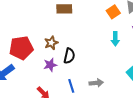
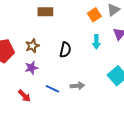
black semicircle: (69, 56) -> (65, 50), moved
blue line: (71, 86) -> (52, 89), turned -48

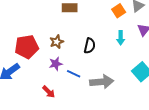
gray arrow: (77, 86) -> (102, 82), size x1.6
blue line: (52, 89) -> (74, 74), moved

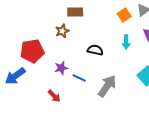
brown star: (57, 42) -> (62, 31), moved
black semicircle: (90, 46) -> (95, 50), turned -91
gray arrow: (102, 82) -> (107, 86), turned -50

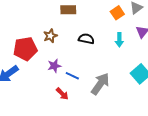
brown star: (62, 31) -> (50, 36), moved
black semicircle: (95, 50) -> (86, 39), moved
red arrow: (54, 96) -> (62, 94), moved

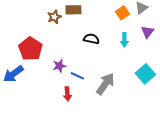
brown star: (50, 36) -> (54, 17), moved
red pentagon: (25, 49) -> (30, 49), turned -30
red arrow: (62, 94) -> (67, 94), turned 40

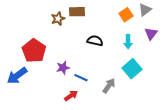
cyan square: (145, 74) -> (132, 69), moved
gray arrow: (105, 84) -> (109, 86), size x0.7
red arrow: (67, 94) -> (71, 96), turned -120

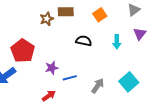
orange square: (126, 15) -> (100, 15), moved
cyan square: (132, 69) -> (129, 82), moved
blue line: (81, 78) -> (70, 78), turned -40
red arrow: (71, 96) -> (49, 96), moved

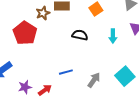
red pentagon: (23, 51) -> (25, 33), moved
purple star: (52, 68) -> (25, 87), moved

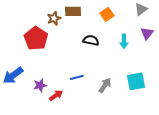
cyan square: (125, 76) -> (136, 81), turned 30
purple star: (25, 87) -> (40, 85), moved

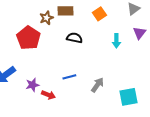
black semicircle: (91, 40) -> (74, 38), moved
cyan square: (136, 81) -> (128, 97), moved
red arrow: (56, 95) -> (48, 95), turned 56

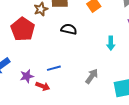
cyan arrow: (116, 41) -> (111, 43), moved
blue line: (69, 77) -> (54, 68), moved

